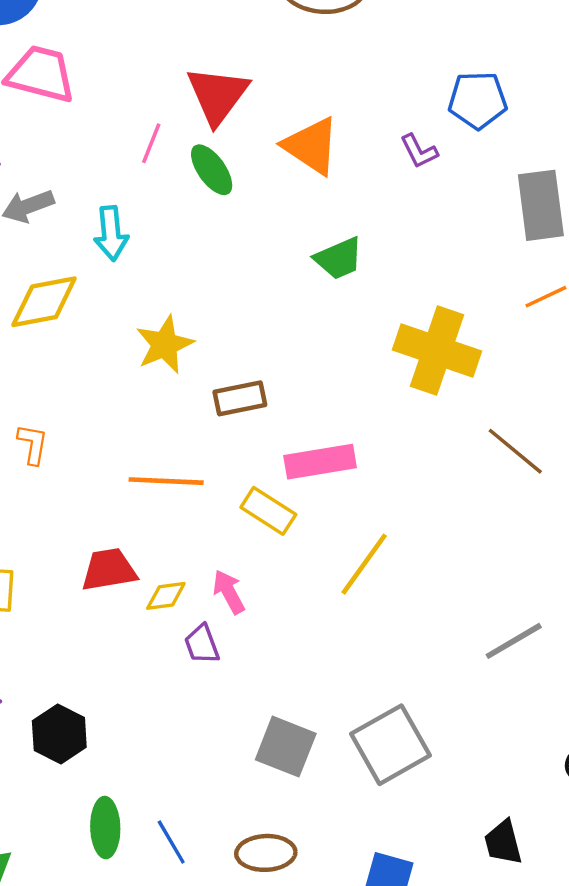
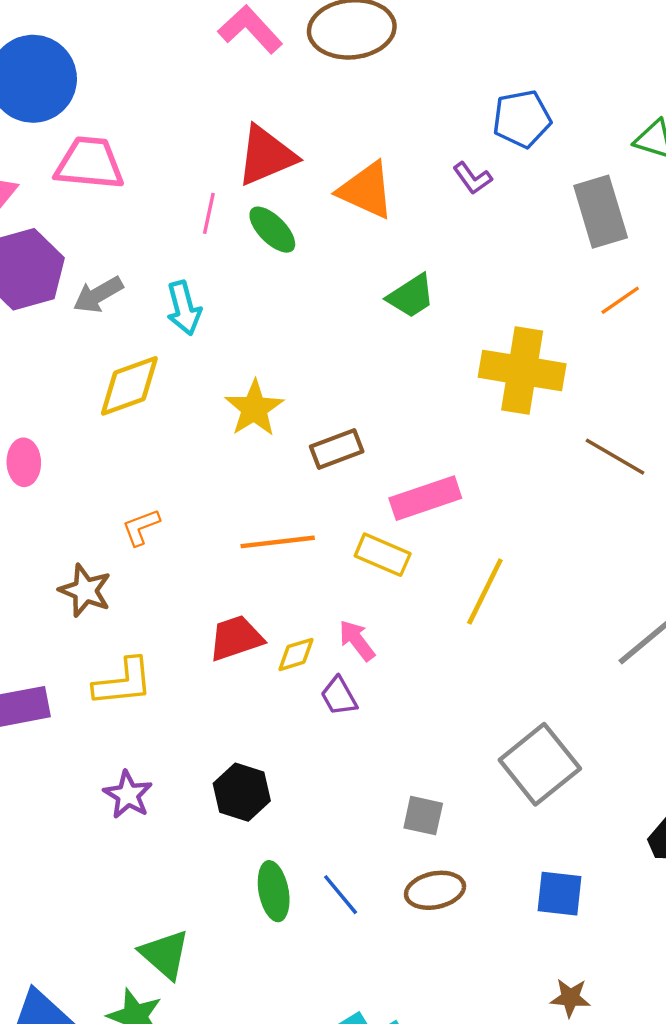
red triangle: (218, 95) -> (266, 156), turned 40
orange L-shape: (33, 444) -> (141, 527), turned -111
black hexagon: (59, 734) -> (242, 792), moved
gray square: (286, 747) -> (423, 816), moved, size x0.7

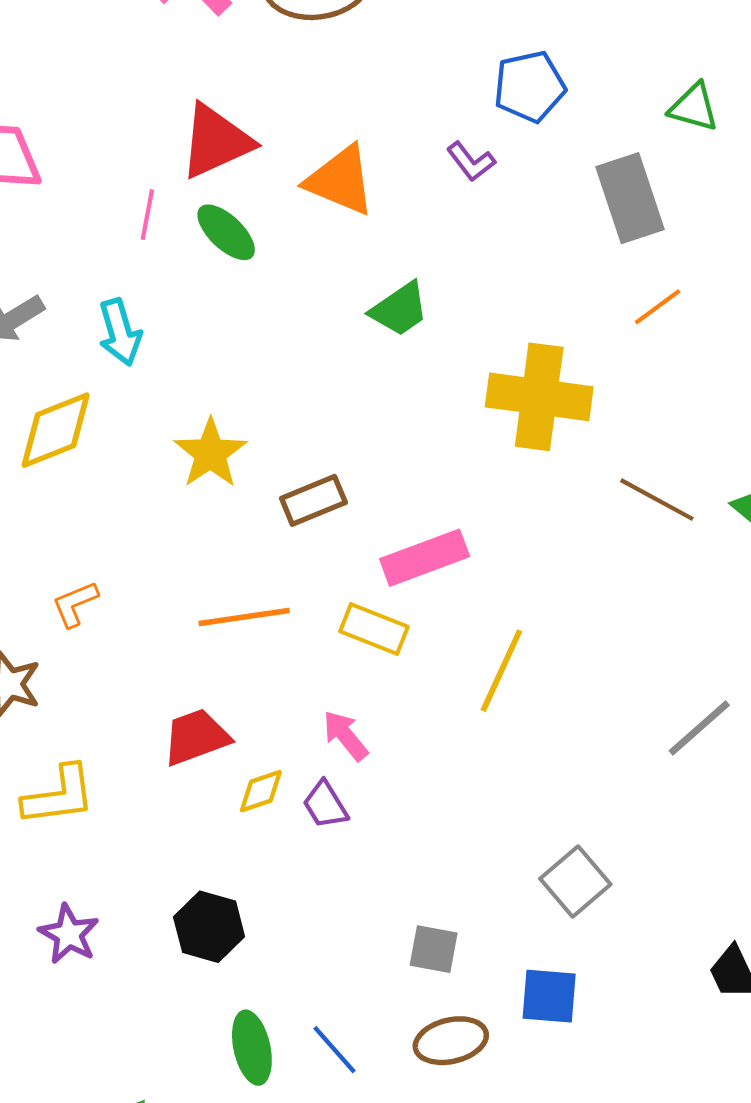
yellow diamond: (296, 654) -> (261, 791), moved
gray square: (540, 764) -> (575, 881), size x0.7
blue square: (559, 894) -> (549, 996), moved

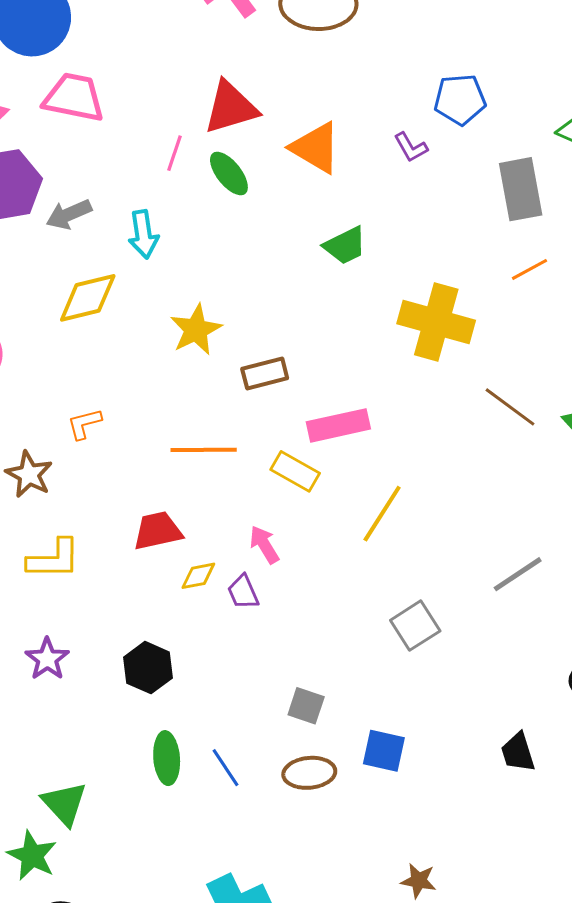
gray square: (575, 881) -> (415, 626), moved

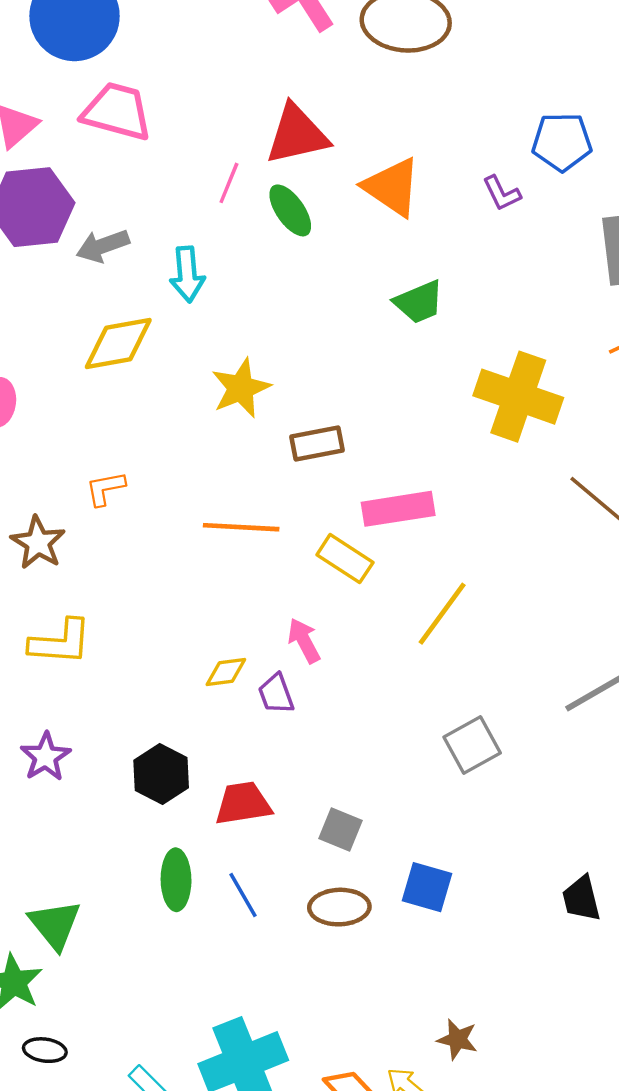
red trapezoid: (158, 531) -> (243, 803), moved

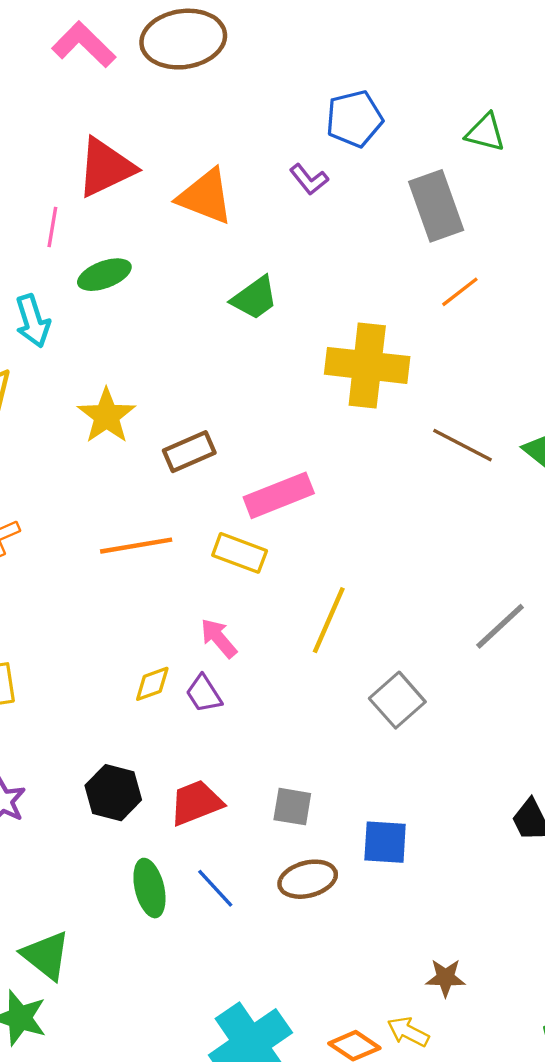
green ellipse: (290, 210) -> (104, 275), moved, turned -63
yellow line: (442, 614) -> (329, 620), moved

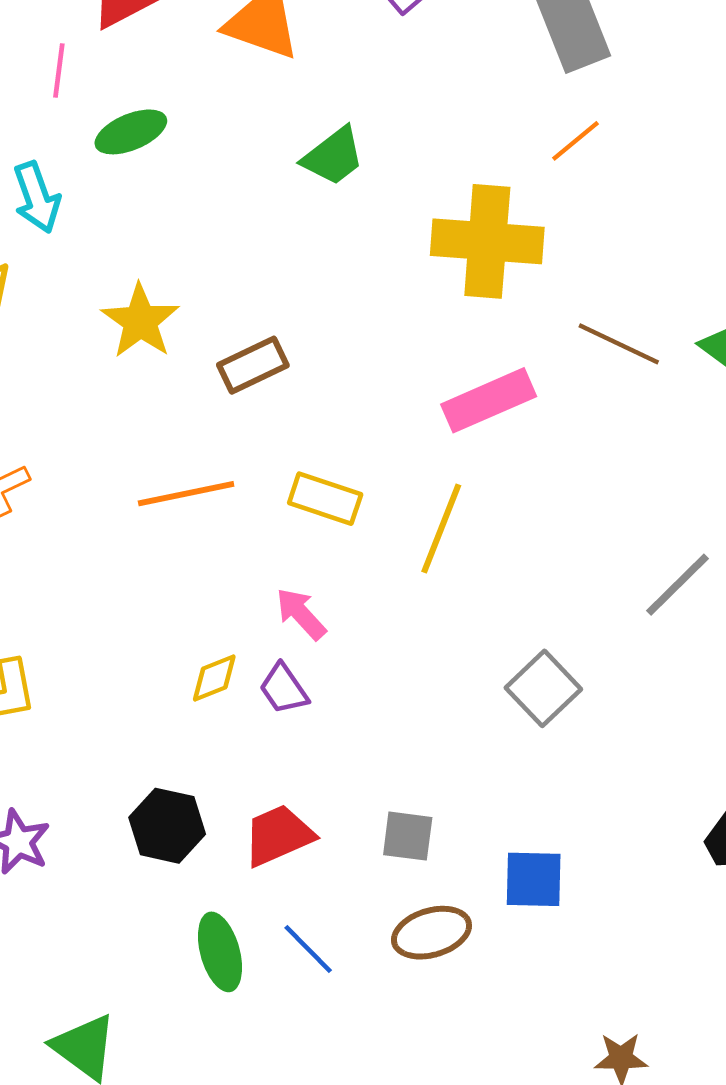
orange line: (460, 292) -> (575, 141), moved
pink rectangle: (279, 495) -> (489, 400), moved
yellow line: (329, 620) -> (441, 529), moved

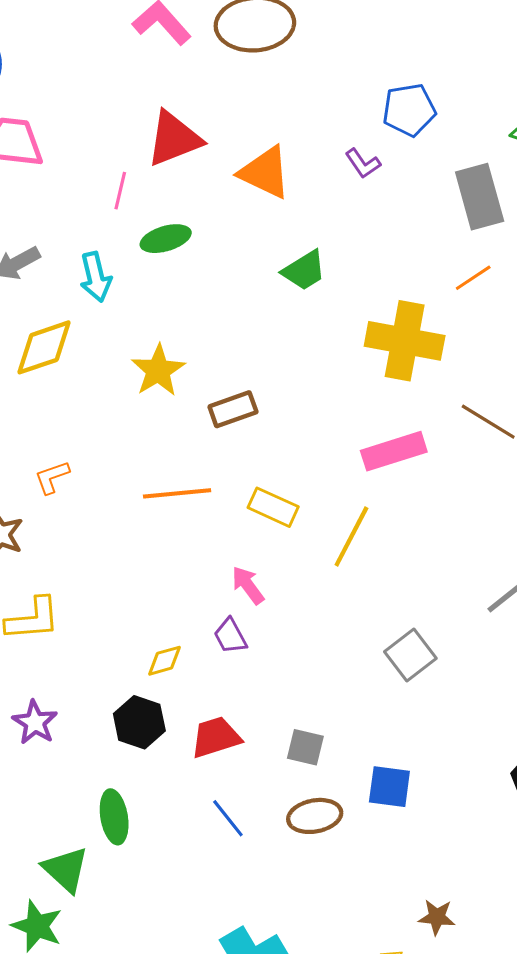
yellow diamond: (214, 678) -> (165, 661), moved
green ellipse: (220, 952) -> (114, 817), moved

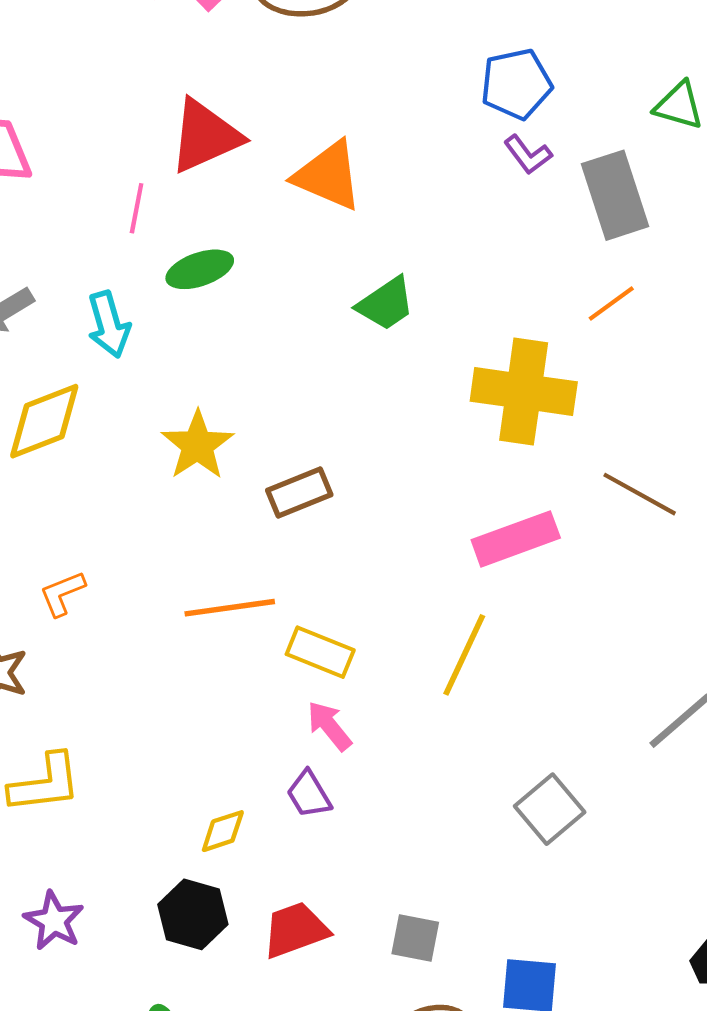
purple L-shape: (363, 163) -> (528, 155), moved
yellow rectangle: (273, 507) -> (320, 652), moved

